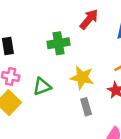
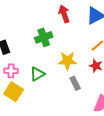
red arrow: (89, 19) -> (64, 14), turned -48

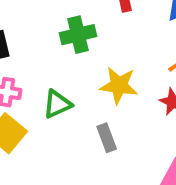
gray rectangle: (75, 83) -> (107, 138), moved

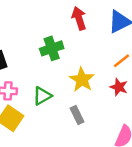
yellow star: (119, 85) -> (82, 80), turned 30

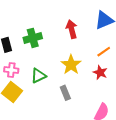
red arrow: (79, 18) -> (72, 29), moved
green cross: (52, 48) -> (33, 38), moved

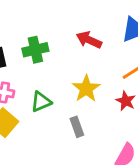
red arrow: (72, 29) -> (89, 40), turned -54

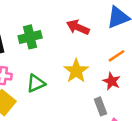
gray rectangle: (77, 127) -> (100, 106), moved

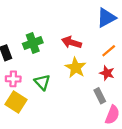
red arrow: (78, 27) -> (71, 42), moved
green triangle: (36, 83) -> (42, 82), turned -42

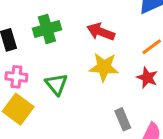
yellow star: (76, 68) -> (104, 67), turned -30
gray rectangle: (100, 96) -> (123, 119), moved

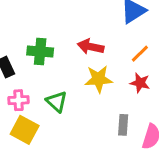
green cross: (47, 29) -> (40, 52), turned 30
gray rectangle: (123, 119) -> (123, 125), turned 36

